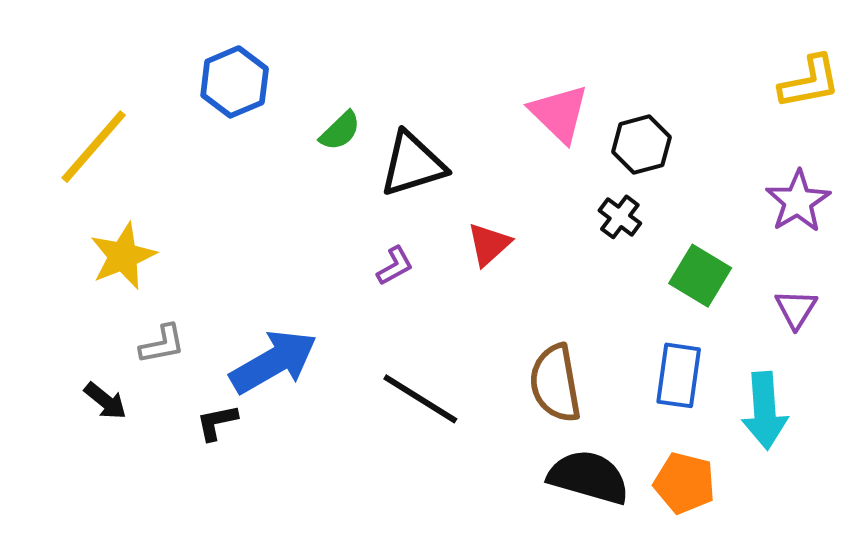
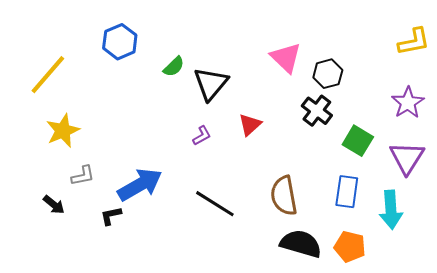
black triangle: (413, 164) -> (211, 84), turned -33
black cross: (620, 217) -> (317, 111), size x1.4
purple triangle: (796, 309) -> (407, 158), size x1.6

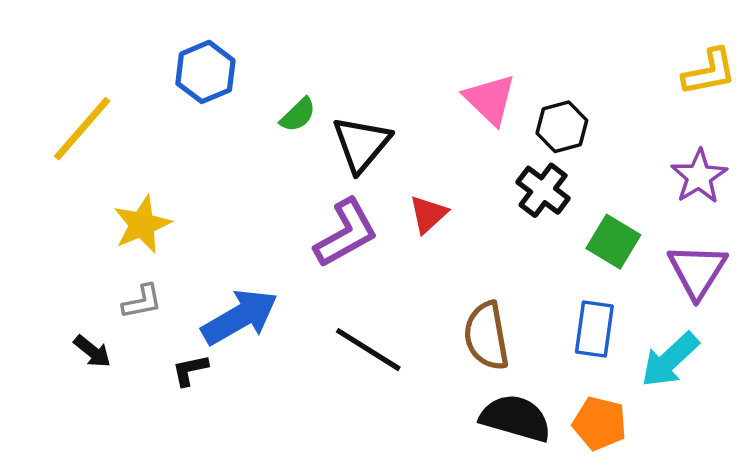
yellow star: (63, 131) -> (142, 224), moved
purple L-shape: (202, 136) -> (346, 233), size x2.0
cyan arrow: (391, 210) -> (670, 360), turned 51

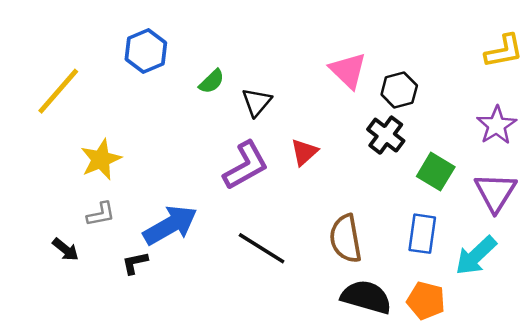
black triangle: (361, 144) -> (257, 102), size x0.7

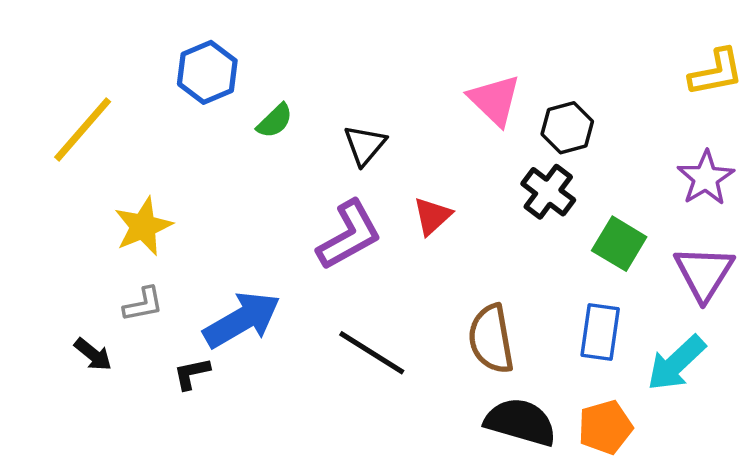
green semicircle: (212, 81) -> (275, 121), moved
orange pentagon: (426, 301) -> (605, 427), turned -30

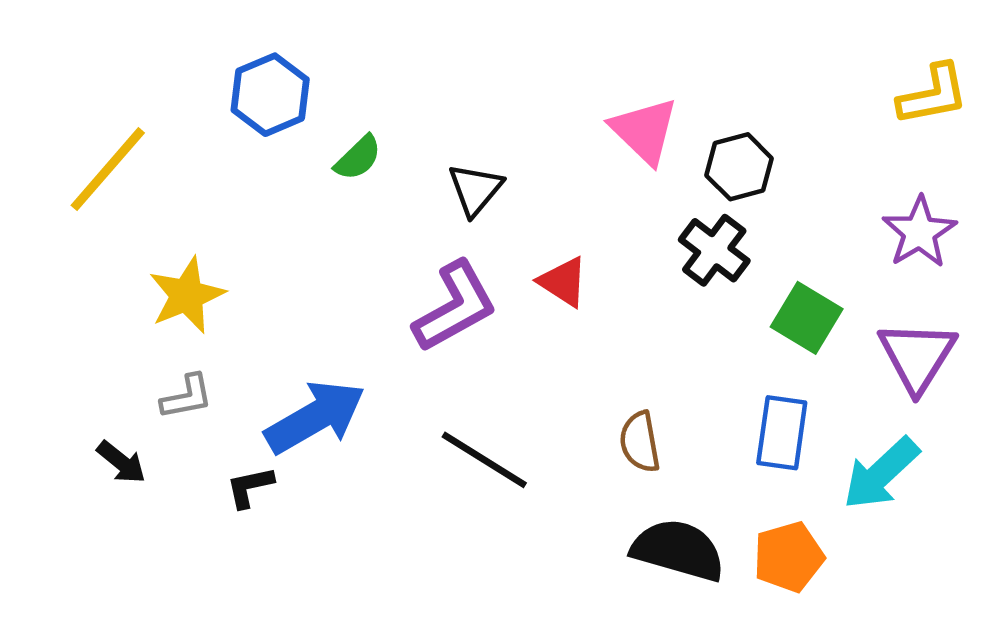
red triangle: (432, 216) -> (563, 282), turned -45
brown semicircle: (491, 339) -> (640, 442), size x0.7

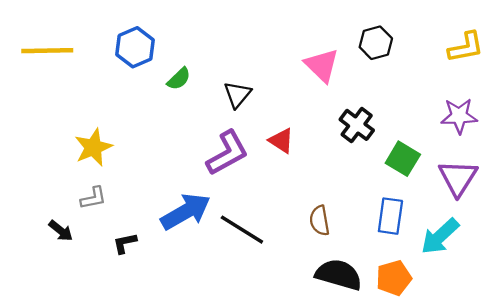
black hexagon: (739, 167) -> (376, 43), moved
yellow line: (108, 169) -> (47, 51), moved, turned 48
purple star: (919, 232) -> (459, 116), turned 30
blue arrow: (315, 417) -> (186, 212), moved

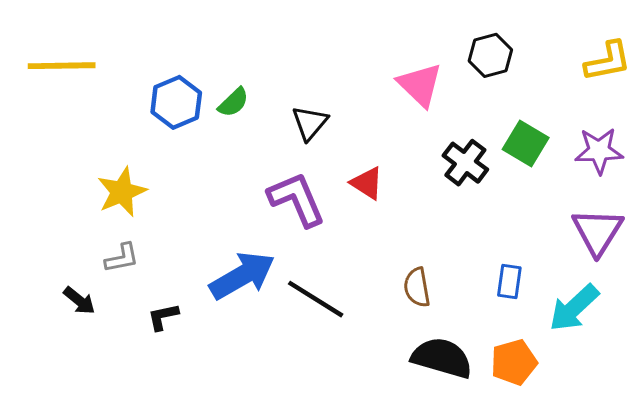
blue hexagon: (135, 47) -> (176, 102), moved
purple L-shape: (227, 153) -> (297, 199), turned -84
green square: (403, 159) -> (526, 143), moved
blue rectangle: (390, 216) -> (509, 281), size x0.7

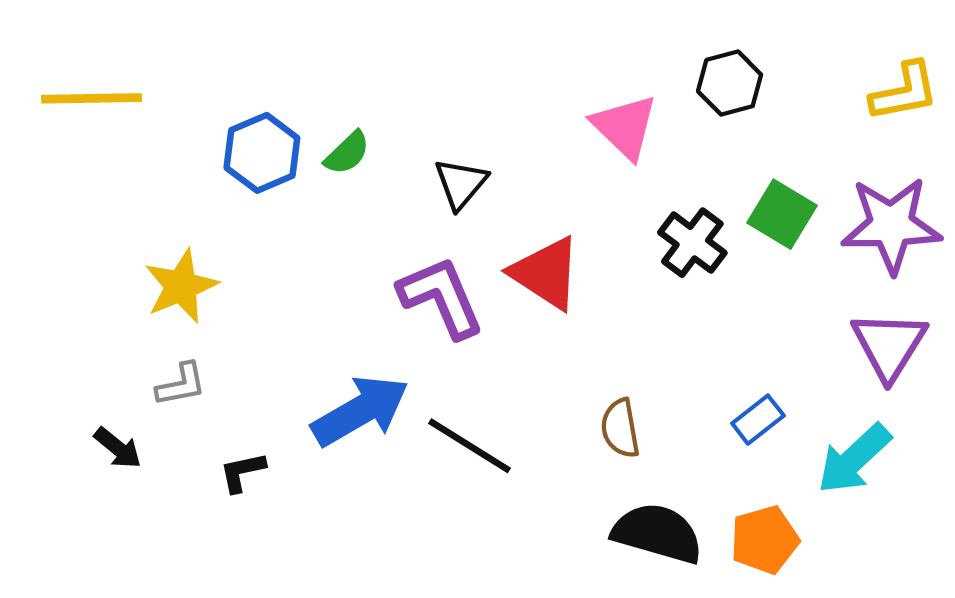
purple star: (599, 151) -> (891, 225), size x1.4
red triangle: (367, 183) -> (546, 273), size x1.5
blue rectangle: (509, 281) -> (758, 420), turned 44

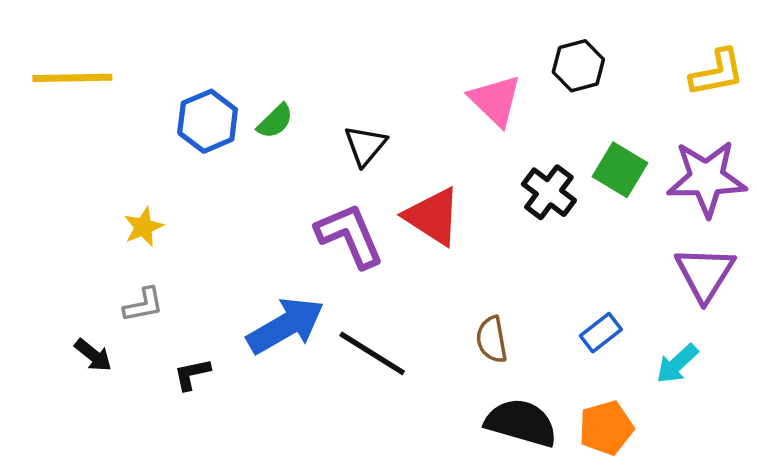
yellow star: (181, 286) -> (143, 227), size x0.7
cyan arrow: (854, 459) -> (677, 364), size x0.7

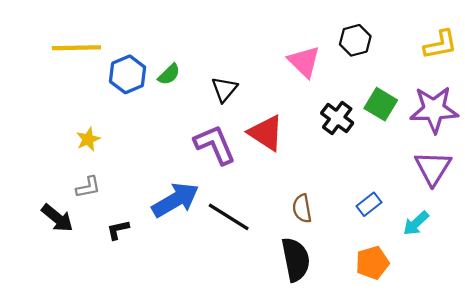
yellow line: (72, 78) -> (76, 48), moved
black arrow: (93, 355) -> (57, 218), size x1.4
black semicircle: (521, 423) -> (296, 260), moved, turned 63

